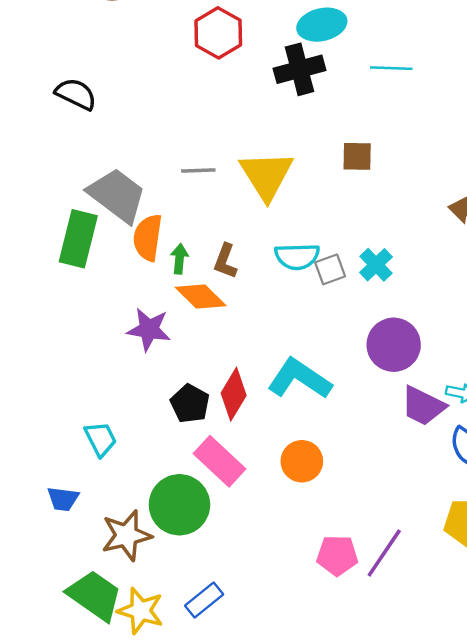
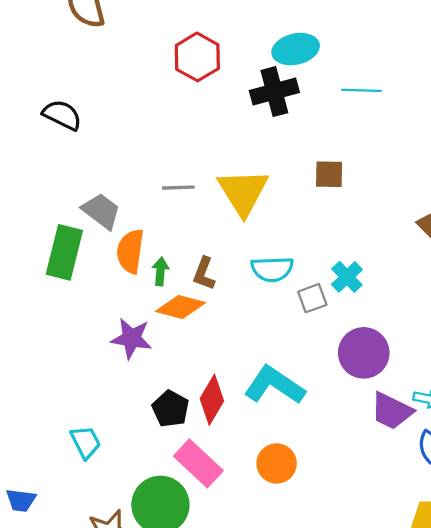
gray trapezoid: (117, 195) -> (101, 211), size x0.7
gray square: (330, 269) -> (312, 298), moved
orange diamond: (201, 296) -> (181, 307), turned -30
blue trapezoid: (63, 499) -> (21, 500), moved

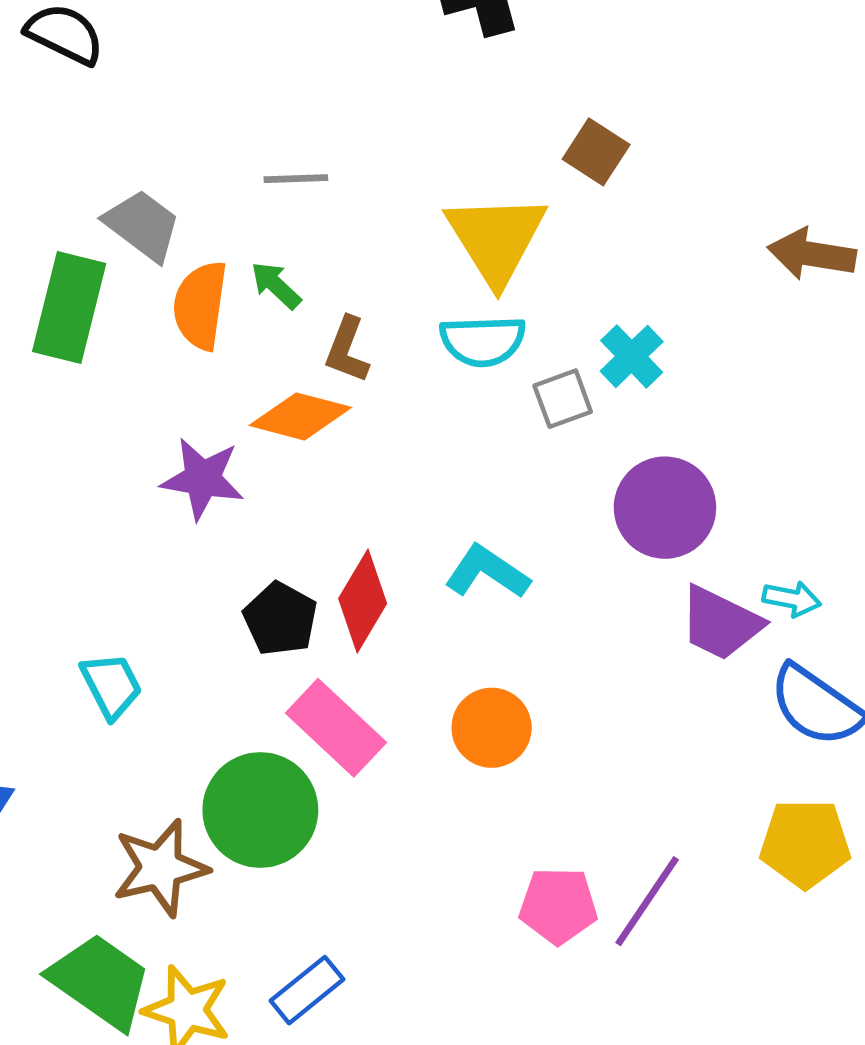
brown square: (329, 174) -> (596, 152), turned 32
yellow triangle: (243, 192) -> (496, 239), moved
green arrow: (160, 271) -> (276, 285), moved, turned -52
cyan L-shape: (274, 385) -> (487, 572), size x0.7

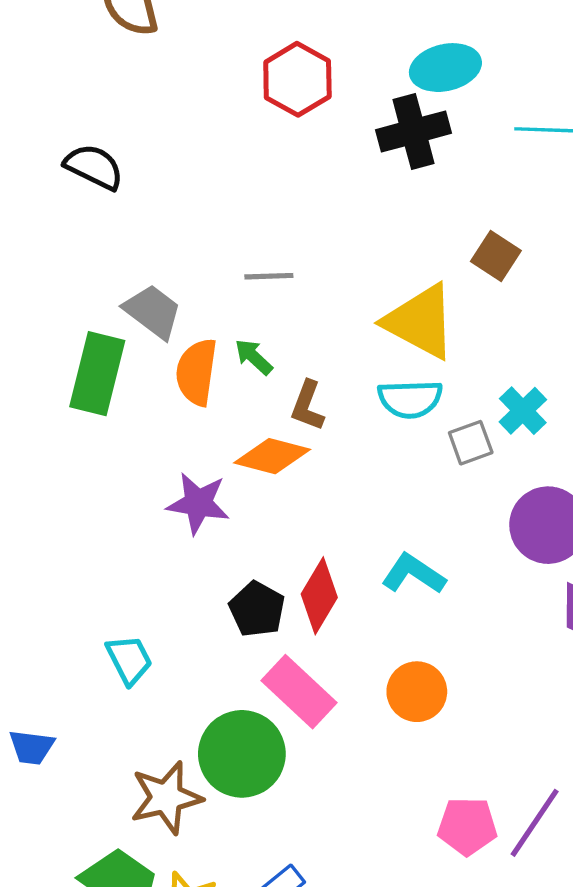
yellow triangle: (496, 239) -> (420, 322), turned -30

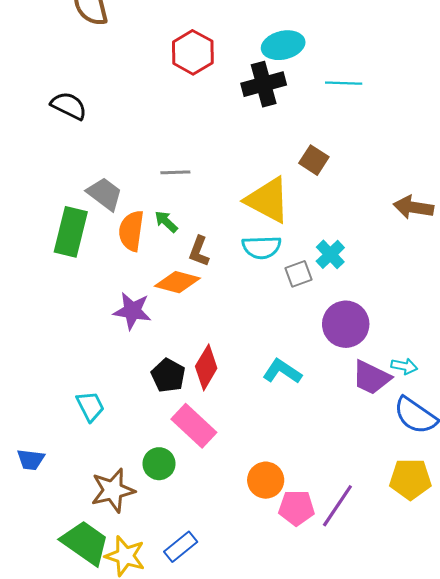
cyan L-shape: (413, 574) -> (282, 371), moved
orange circle: (417, 692) -> (266, 480), moved
green circle: (242, 754) -> (159, 464), size x0.6

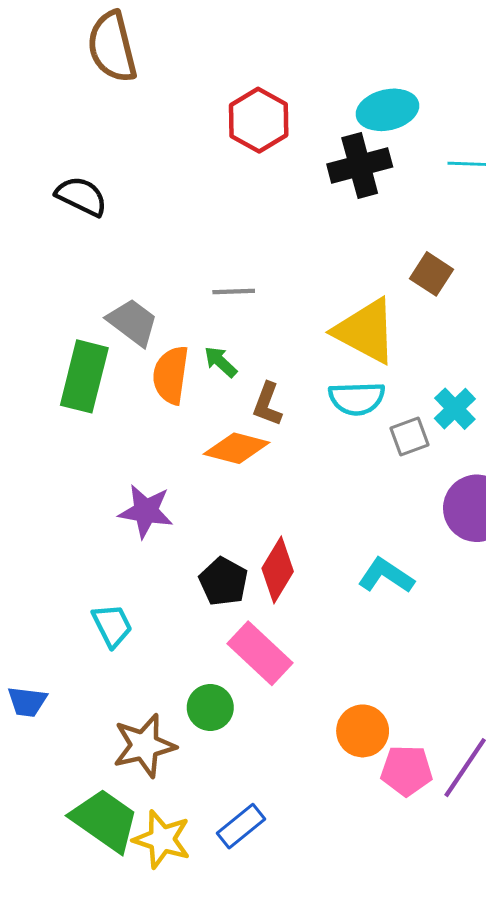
purple star: (132, 311) -> (146, 511), moved

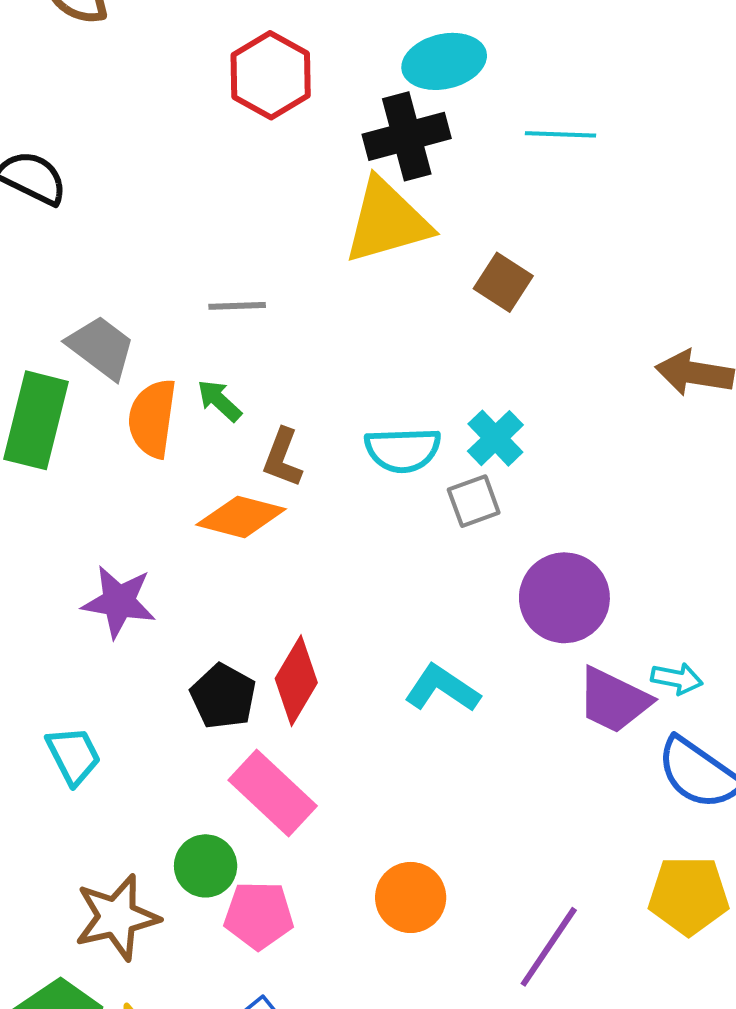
yellow triangle: (366, 331) -> (387, 221), moved, turned -44
cyan cross: (455, 409) -> (495, 438), moved
pink pentagon: (407, 770) -> (259, 915), moved

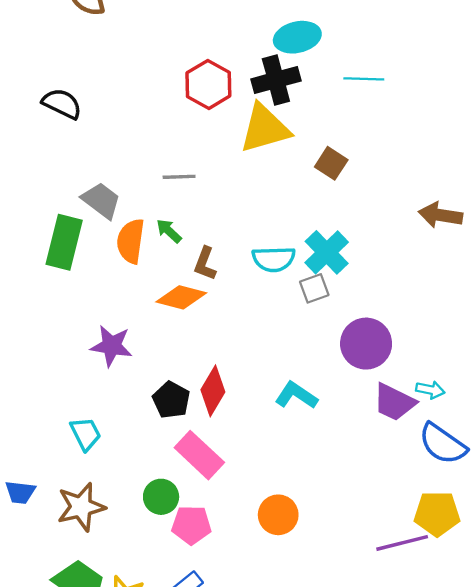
red hexagon: (271, 75) -> (208, 84), moved
cyan cross: (495, 438) -> (327, 252), size x1.4
brown star: (117, 917) -> (81, 507), moved
purple line: (549, 947) -> (402, 543), moved, turned 42

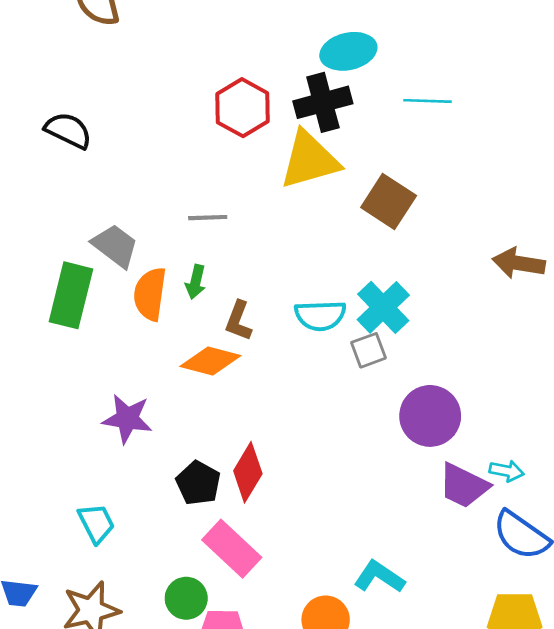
brown square: (331, 163) -> (389, 201), size x1.4
green arrow: (169, 231) -> (196, 282), turned -120
cyan L-shape: (296, 395) -> (379, 577), moved

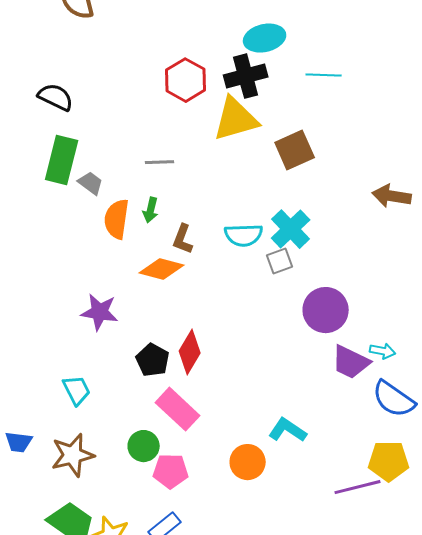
brown square: (389, 201) -> (295, 150), turned 33
gray trapezoid: (115, 246) -> (91, 183), size x0.7
green rectangle: (71, 295) -> (62, 160), moved

